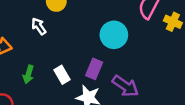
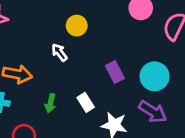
cyan circle: (114, 35) -> (155, 76), moved
purple rectangle: (94, 69) -> (115, 72), moved, turned -48

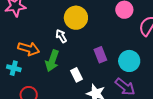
yellow circle: (77, 26) -> (76, 18), size x1.5
green arrow: (50, 103) -> (52, 61), moved, size x1.5

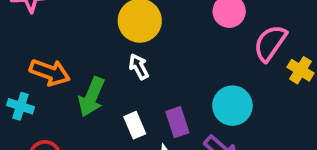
white arrow: (61, 36) -> (139, 67), moved
purple rectangle: (100, 55) -> (177, 122), moved

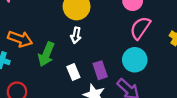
pink semicircle: (270, 43) -> (140, 28), moved
white arrow: (139, 67) -> (76, 35), turned -140

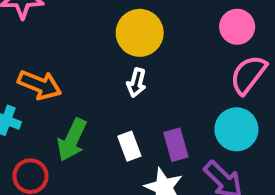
green arrow: (46, 54) -> (72, 140), moved

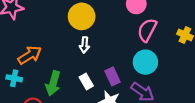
orange arrow: (40, 85) -> (30, 55), turned -45

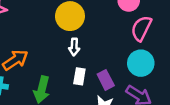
white rectangle: (86, 82) -> (79, 76), moved, turned 42

